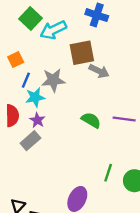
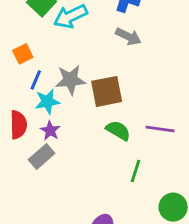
brown square: (82, 53) -> (107, 91), moved
gray arrow: (99, 71) -> (128, 37), moved
green line: (108, 173) -> (136, 171), moved

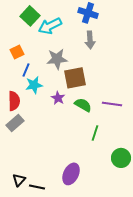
gray arrow: (128, 37) -> (90, 40), turned 60
gray star: (70, 80) -> (57, 59), moved
purple star: (50, 130) -> (58, 98), moved
gray rectangle: (42, 157) -> (15, 123), moved

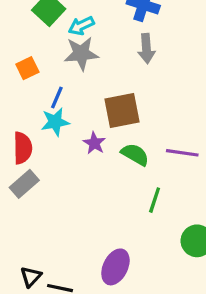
cyan arrow: (50, 26) -> (81, 26), size x0.7
gray star: (57, 59) -> (81, 53), moved
blue line: (26, 70) -> (57, 97), moved

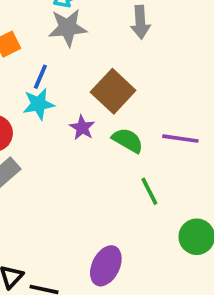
brown square: (122, 110) -> (113, 91), turned -36
green line: (155, 200) -> (149, 191), turned -45

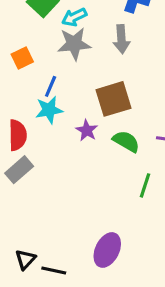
gray arrow: (140, 22) -> (121, 39), moved
brown square: (113, 91) -> (114, 99), turned 30
green line: (149, 191) -> (145, 185), turned 45

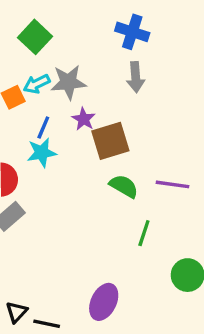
cyan arrow: (74, 17) -> (37, 84), moved
gray arrow: (121, 39) -> (136, 77), moved
purple star: (87, 130) -> (84, 119), moved

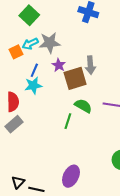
gray arrow: (136, 77) -> (90, 65), moved
green line: (144, 233) -> (68, 121), moved

